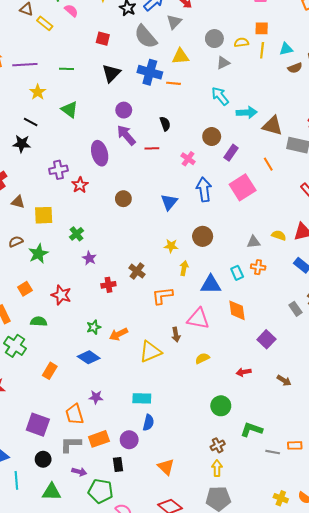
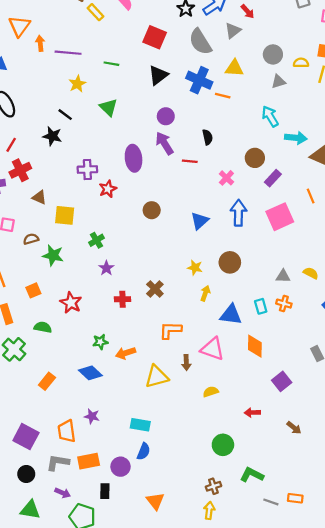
red square: (103, 39) -> (155, 37), size x1.5
green star: (38, 254) -> (53, 255), turned 30
orange L-shape: (162, 296) -> (170, 330), moved

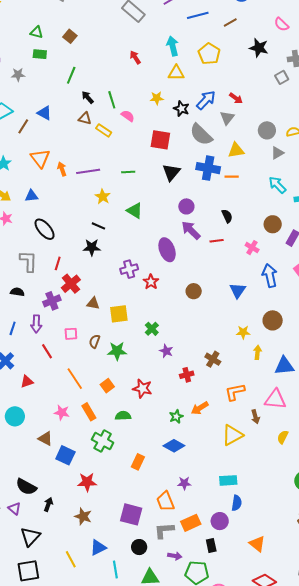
brown semicircle: (31, 239) -> (94, 341), turned -40
orange arrow: (126, 353) -> (200, 408), moved
yellow semicircle: (211, 392) -> (283, 437), turned -32

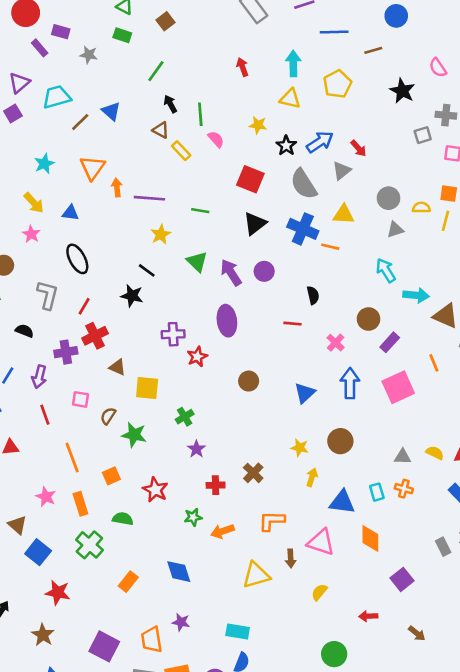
purple arrow: (191, 230) -> (231, 272), moved
green star: (176, 416) -> (193, 517), moved
blue diamond: (174, 446) -> (179, 572), turned 30

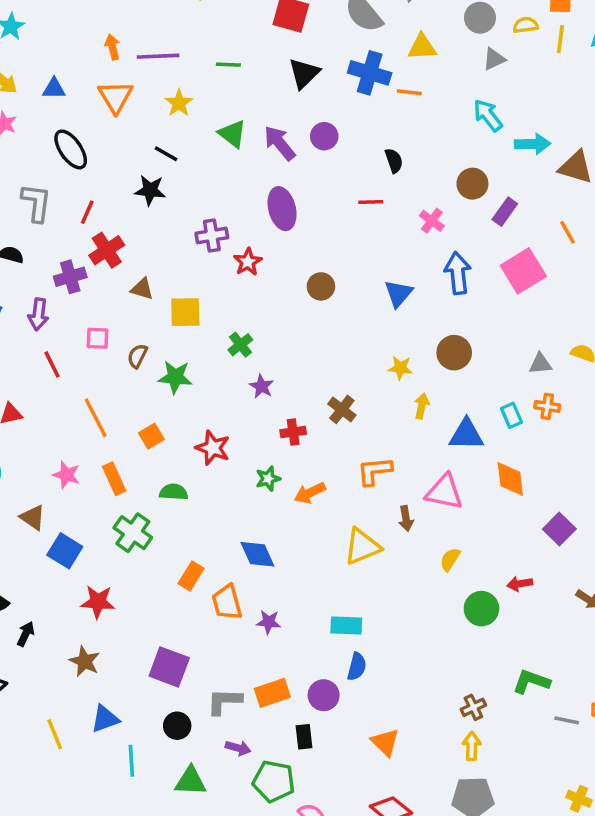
orange triangle: (92, 168) -> (116, 97), moved
orange trapezoid: (152, 640) -> (227, 602), moved
green circle: (334, 654) -> (481, 609), moved

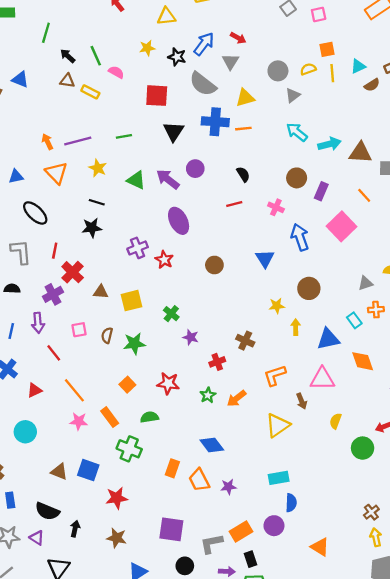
orange line: (96, 418) -> (74, 390), moved
brown triangle: (33, 517) -> (59, 472), moved
black rectangle: (304, 737) -> (250, 559), moved

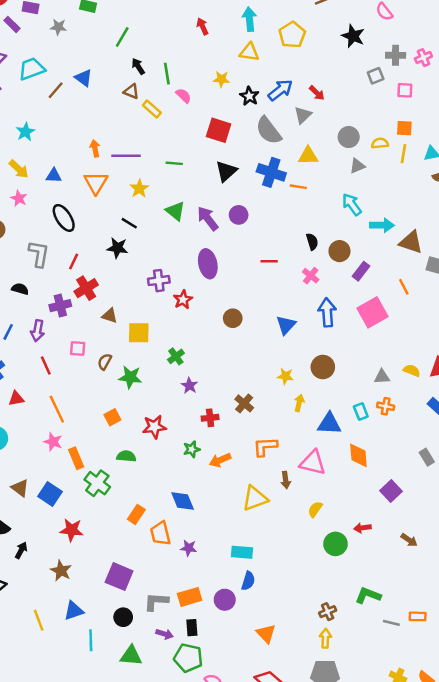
black semicircle: (243, 174) -> (312, 242), moved
red star: (168, 383) -> (154, 427), turned -30
orange rectangle: (110, 417) -> (76, 458), moved

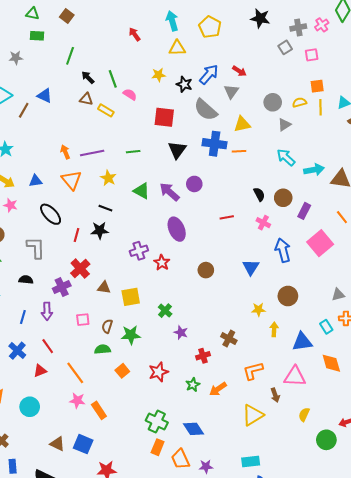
red line: (74, 261) -> (77, 235), moved
red line: (46, 365) -> (48, 346), moved
green semicircle: (126, 456) -> (103, 349), moved
green cross: (97, 483) -> (157, 422), moved

